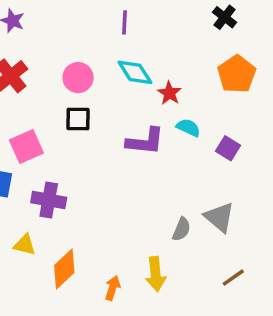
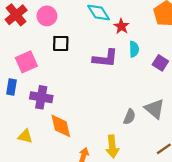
pink circle: (78, 78) -> (47, 16), moved
cyan semicircle: (188, 128) -> (134, 49), turned 63
yellow triangle: (25, 245) -> (25, 136), moved
orange diamond: (64, 269) -> (61, 126), moved, turned -60

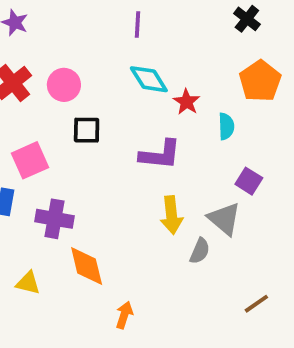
cyan semicircle: (134, 49) -> (226, 126), moved
purple square: (160, 63) -> (249, 181), moved
gray triangle: (155, 109) -> (224, 219), moved
yellow arrow: (112, 147) -> (171, 215), moved

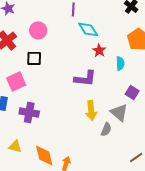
cyan diamond: (149, 79) -> (88, 29), moved
pink circle: (64, 85) -> (38, 30), moved
black square: (87, 130) -> (34, 58), moved
orange diamond: (87, 266) -> (44, 155), moved

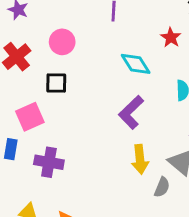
cyan diamond: (88, 29) -> (136, 64), moved
red star: (99, 50) -> (171, 38), moved
purple L-shape: (85, 78) -> (131, 112), turned 130

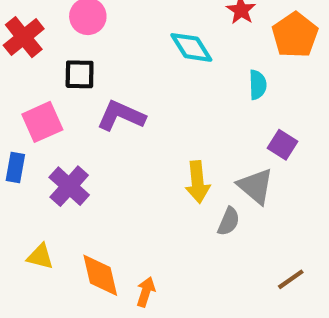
purple L-shape: (131, 112) -> (121, 116), moved, turned 68
purple cross: (49, 162) -> (69, 186), turned 32

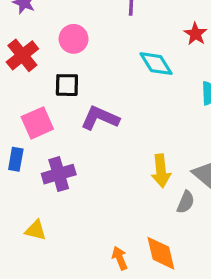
purple cross: (69, 186) -> (59, 174), turned 32
orange diamond: (100, 275) -> (161, 253), moved
orange arrow: (146, 292) -> (120, 258), turned -40

